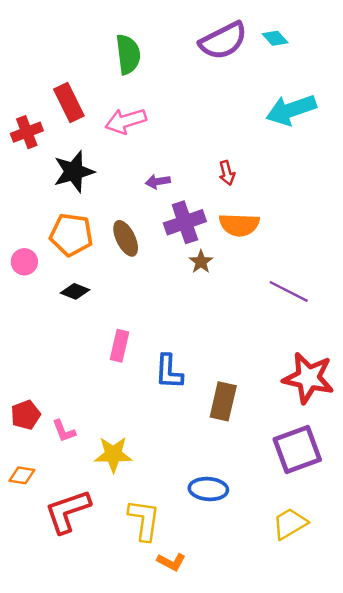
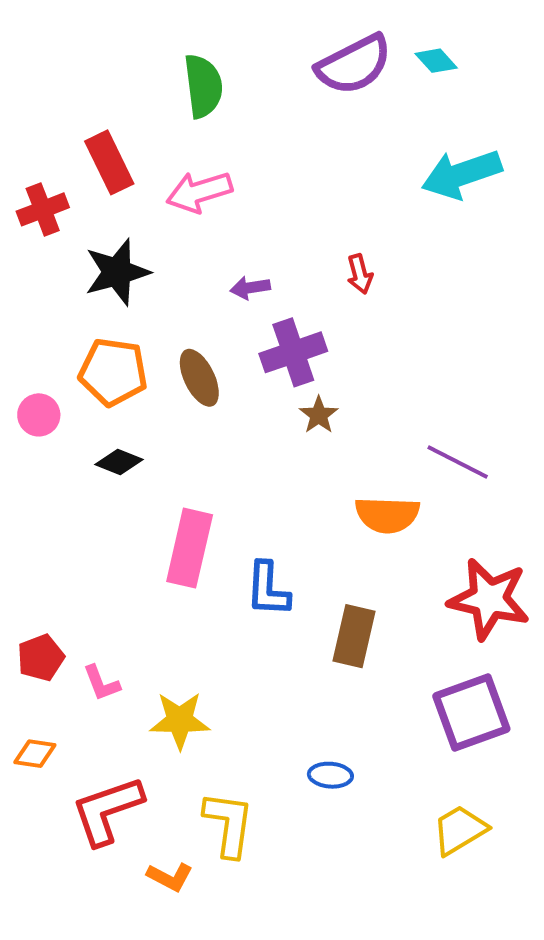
orange semicircle: (239, 225) -> (387, 515), moved
pink rectangle: (119, 346) -> (190, 548), size x1.5
blue ellipse: (208, 489) -> (330, 775), size x0.7
orange L-shape: (171, 562) -> (170, 877), moved

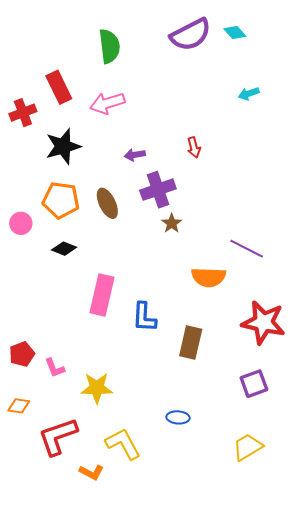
cyan arrow: (462, 174) -> (249, 94), size x0.5
purple square: (471, 713) -> (254, 384), size x0.7
yellow L-shape: (229, 824) -> (123, 444), turned -36

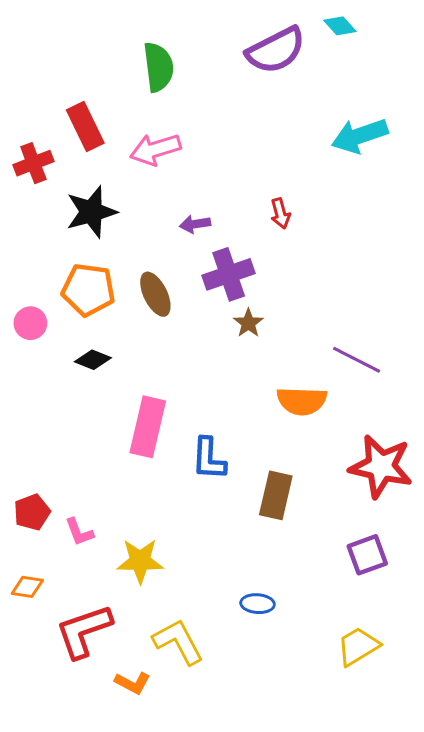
cyan diamond: (235, 32) -> (340, 26), moved
cyan arrow: (249, 94) -> (360, 136), size x1.8

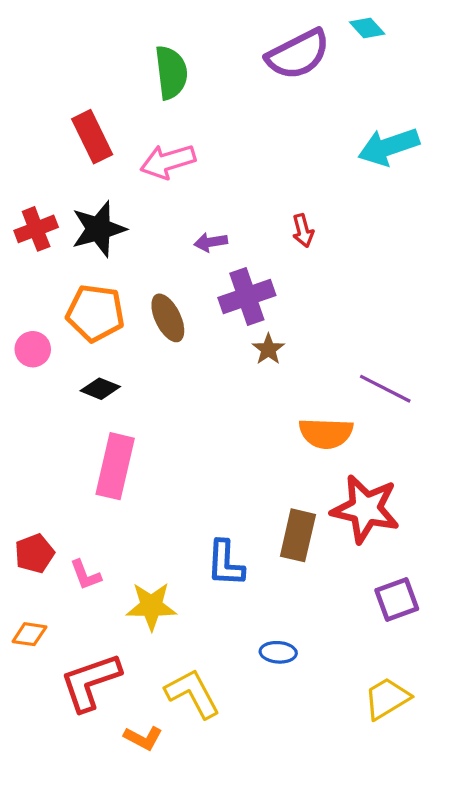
red cross: (33, 163) -> (36, 229), moved
pink rectangle: (148, 427) -> (115, 466), moved
blue L-shape: (209, 459) -> (225, 563), moved
red star: (381, 466) -> (365, 509), moved

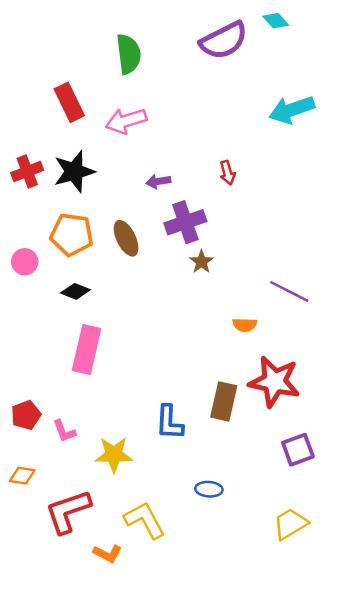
orange semicircle: (326, 433) -> (245, 325), size x0.6

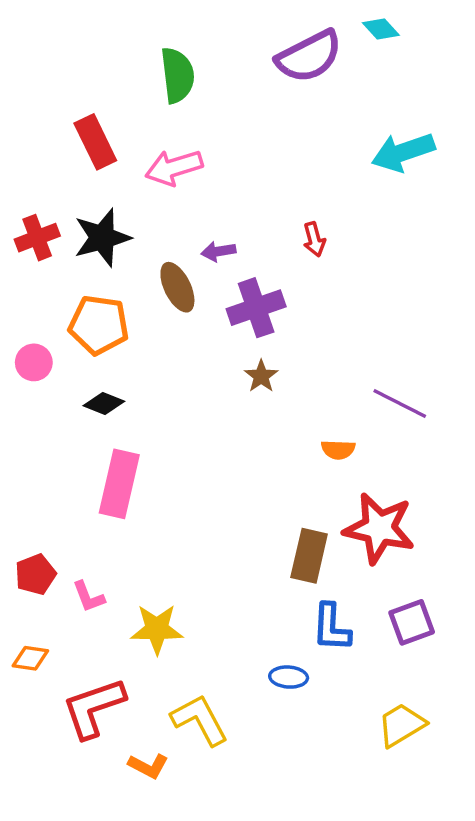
brown ellipse: (126, 238) -> (177, 287), moved
brown star: (201, 262) -> (261, 376), moved
blue L-shape: (169, 422) -> (331, 627), moved

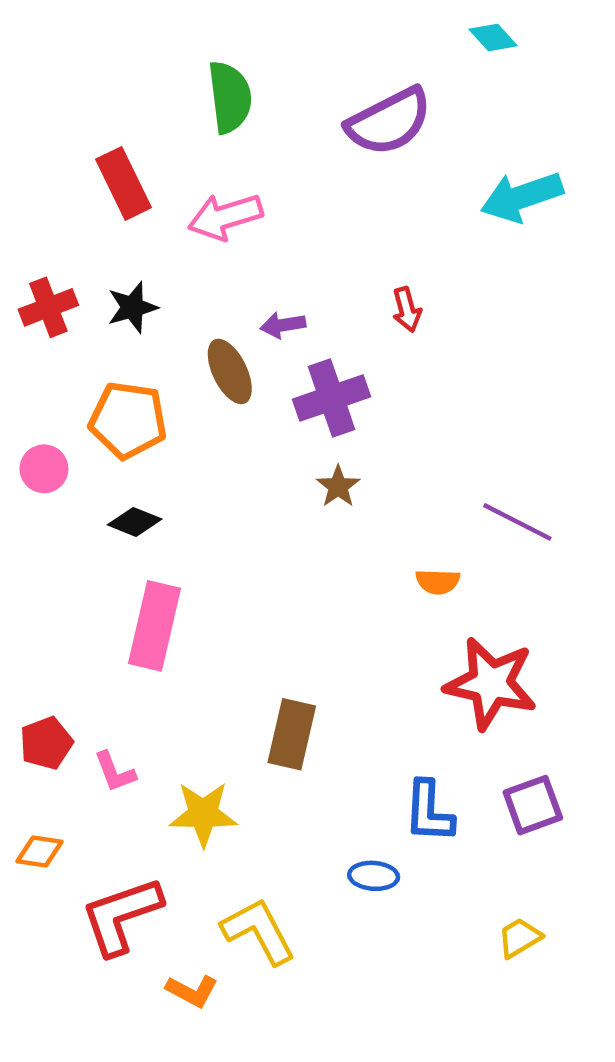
purple semicircle: (309, 56) -> (389, 121), moved
black star: (102, 238) -> (132, 307), size x0.7
brown rectangle: (309, 556) -> (292, 734), moved
yellow trapezoid: (401, 725) -> (520, 938), size x0.7

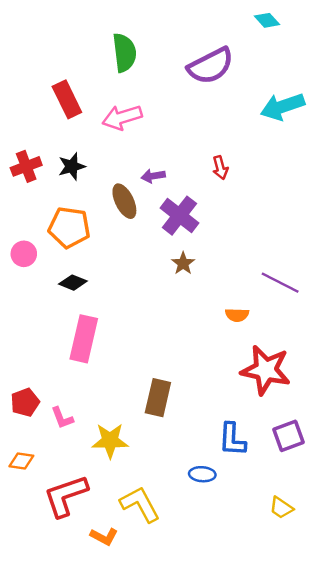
purple cross: (332, 398) -> (180, 216), turned -33
yellow trapezoid: (520, 938) -> (281, 508), turned -115

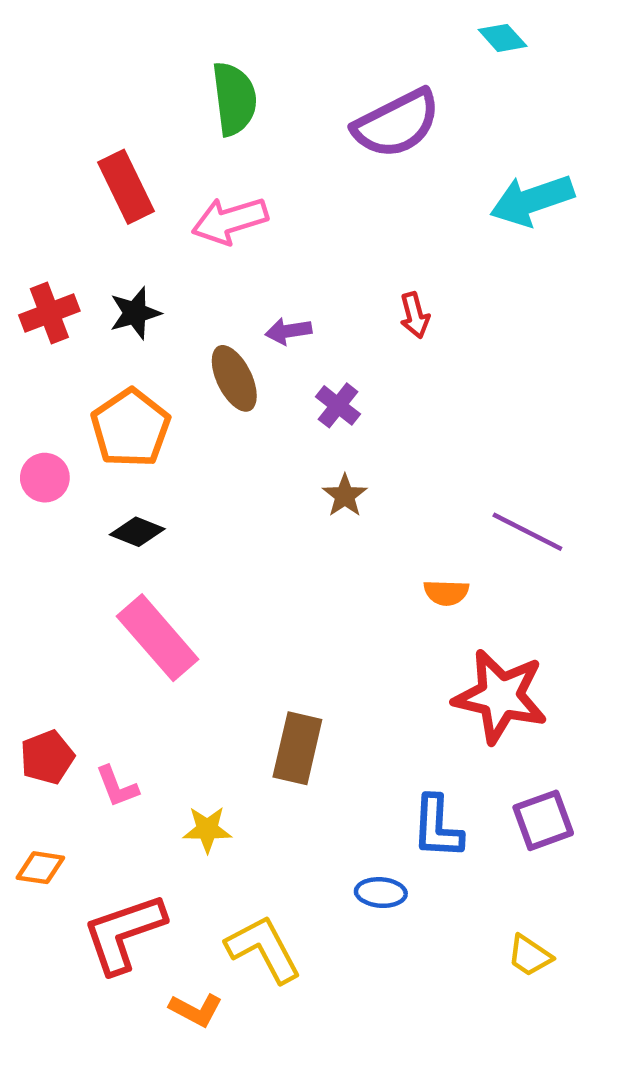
purple cross: (180, 216) -> (338, 405), size x0.6
orange pentagon: (69, 227) -> (131, 428), turned 30
pink rectangle: (84, 339) -> (158, 638), turned -54
yellow star: (110, 441) -> (207, 829), size x0.7

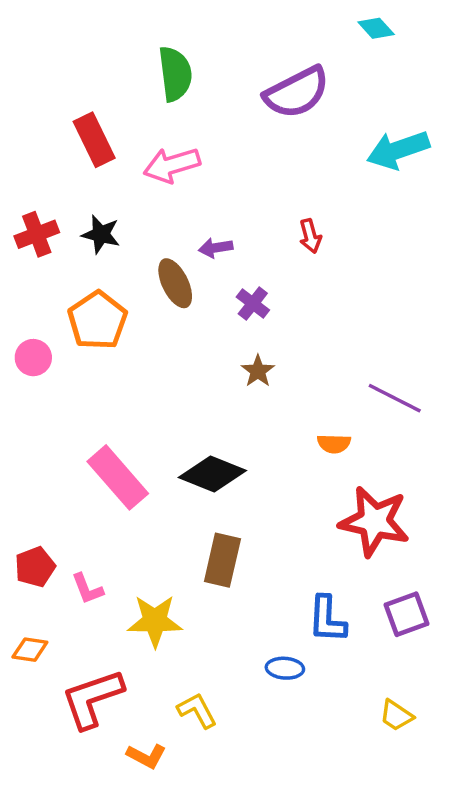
black star: (135, 313) -> (101, 234), turned 30
black diamond: (137, 532) -> (212, 474), moved, size x1.6
yellow star: (207, 829) -> (155, 621), size x1.5
yellow L-shape: (264, 949) -> (197, 710), size x0.7

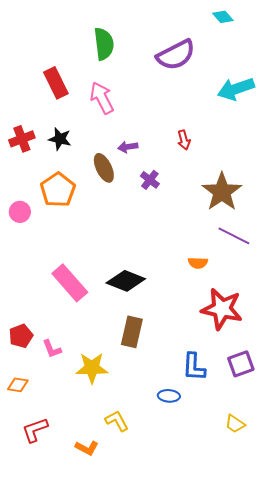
pink arrow: (172, 165) -> (102, 98), turned 80
brown star: (258, 371) -> (222, 192), moved, size x2.0
red L-shape: (92, 699) -> (35, 430), moved, size x0.7

